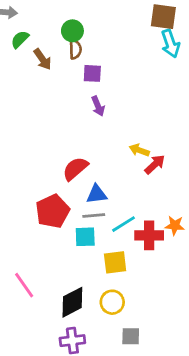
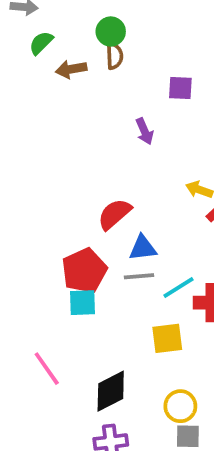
brown arrow: (43, 59) -> (71, 69), turned 115
purple square: (92, 73) -> (180, 88), moved
cyan square: (85, 237) -> (82, 303), moved
yellow circle: (112, 302) -> (180, 406), moved

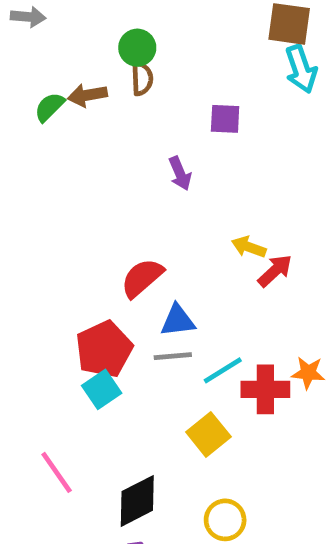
green semicircle: (41, 43) -> (49, 107), moved
cyan square: (82, 303) -> (102, 389), turned -32
yellow square: (167, 338) -> (208, 434), turned -32

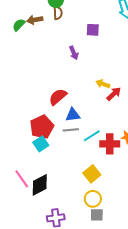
yellow square: (208, 434) -> (92, 174), moved
black diamond: (137, 501) -> (40, 185), moved

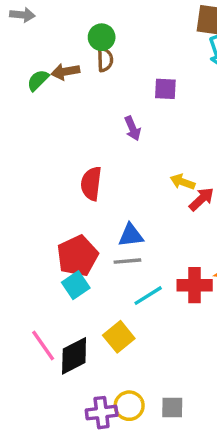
red semicircle: (58, 97) -> (91, 184), moved, turned -42
cyan line: (92, 136) -> (148, 296), moved
yellow square: (92, 174) -> (119, 337), moved
yellow circle: (93, 199) -> (129, 406), moved

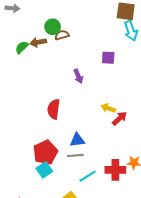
green circle: (102, 37) -> (53, 27), moved
brown semicircle: (105, 60) -> (62, 35), turned -104
purple square: (165, 89) -> (108, 58), moved

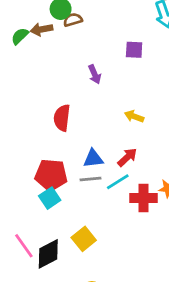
red arrow: (120, 118) -> (127, 157), moved
red pentagon: (45, 152) -> (51, 175), turned 30
cyan line: (88, 176) -> (118, 182), moved

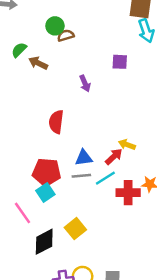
brown arrow: (42, 29) -> (38, 63), moved, turned 36
yellow arrow: (134, 116) -> (127, 145), moved
pink line: (24, 246) -> (23, 213), moved

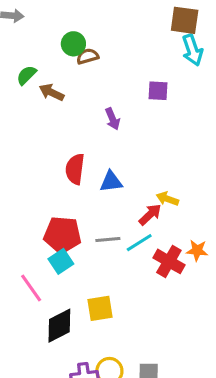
blue triangle: (84, 158) -> (111, 182), moved
red cross: (128, 193) -> (169, 261), turned 30
yellow square: (75, 229) -> (100, 308), turned 30

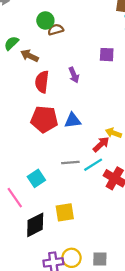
red semicircle: (75, 169) -> (42, 82), moved
red pentagon: (62, 235) -> (44, 119), moved

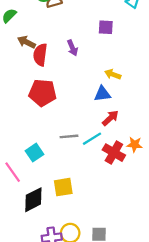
brown arrow: (29, 56) -> (26, 42), moved
blue triangle: (73, 120) -> (102, 94), moved
yellow arrow: (114, 133) -> (113, 74), moved
red arrow: (101, 144) -> (110, 118), moved

